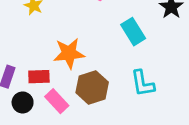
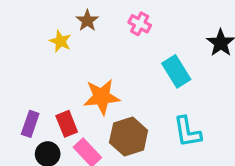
red rectangle: (39, 77) -> (67, 124), turned 70

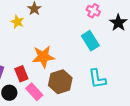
pink cross: (140, 24) -> (93, 11), moved

